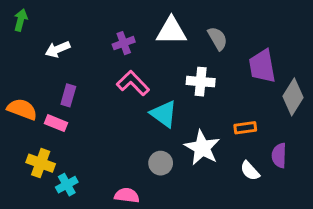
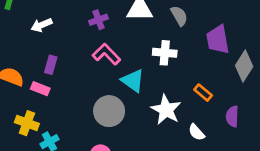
orange rectangle: (245, 128) -> (203, 93), turned 48
gray circle: (161, 163) -> (109, 111), moved, size x1.5
white semicircle: (250, 171) -> (196, 132), moved

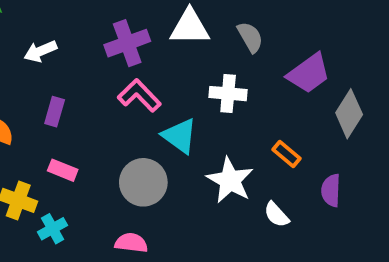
purple cross: (98, 20) -> (127, 43), size x1.5
purple trapezoid: (218, 40) -> (309, 73), turned -116
pink rectangle: (40, 89) -> (63, 170), moved

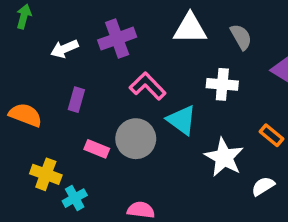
purple cross: (127, 43) -> (117, 39), moved
pink rectangle: (63, 170) -> (97, 149), moved
gray circle: (143, 182) -> (136, 139), moved
white semicircle: (276, 215) -> (263, 186), turned 100

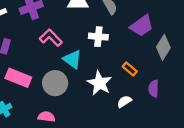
gray circle: (136, 139) -> (55, 83), moved
pink rectangle: (97, 149) -> (18, 78), size x1.6

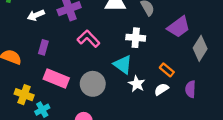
cyan triangle: (72, 59) -> (123, 65), moved
white star: (99, 83) -> (137, 84), size x0.7
white semicircle: (124, 102) -> (161, 89), moved

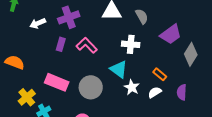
purple rectangle: (43, 47) -> (61, 44), moved
yellow cross: (24, 95) -> (27, 97), turned 30

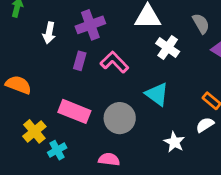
gray semicircle: (142, 16) -> (201, 24), moved
white arrow: (38, 23) -> (49, 33), turned -56
white cross: (131, 44) -> (168, 48), moved, turned 30
white star: (132, 87) -> (174, 142), moved

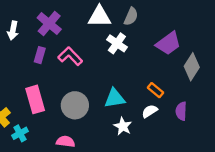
gray semicircle: (201, 24) -> (131, 17), moved, turned 54
purple cross: (90, 25) -> (49, 24), turned -30
cyan triangle: (157, 94) -> (115, 98), moved, turned -45
pink rectangle: (74, 111) -> (35, 99), turned 52

